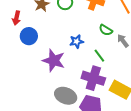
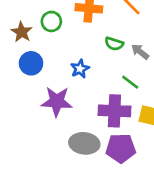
blue circle: (29, 36) -> (31, 63), moved
green line: (99, 56) -> (130, 82), moved

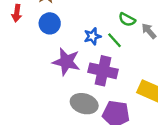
green line: (130, 82) -> (114, 40), moved
purple cross: (114, 111) -> (103, 71), moved

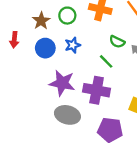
blue star: (92, 36) -> (73, 45), moved
gray ellipse: (84, 104) -> (67, 115), moved

